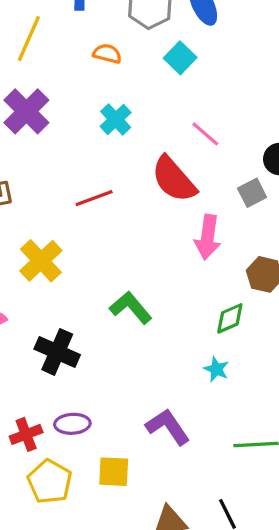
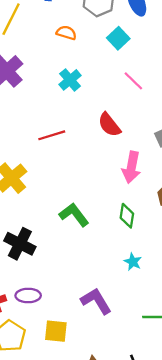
pink line: (205, 134) -> (133, 81), moved
red semicircle: (174, 179) -> (109, 125), size x0.7
green diamond: (230, 318) -> (127, 216), moved, turned -60

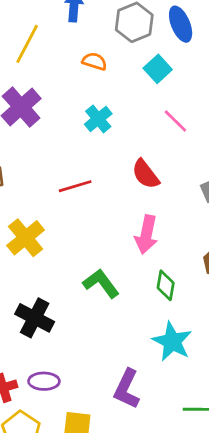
pink arrow: (131, 167) -> (146, 235), moved
cyan star: (133, 262) -> (172, 342), size x1.8
purple L-shape: (96, 301) -> (127, 389), turned -124

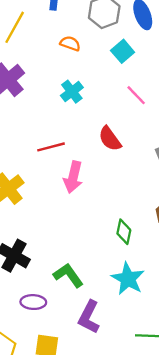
pink arrow: (146, 235) -> (73, 177), moved
green L-shape: (101, 283) -> (68, 275), moved
purple ellipse: (44, 381) -> (33, 302), moved

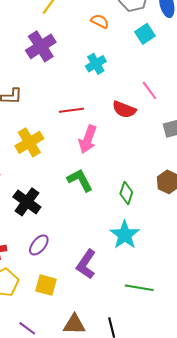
pink line: (136, 95) -> (149, 90), moved
red semicircle: (110, 139) -> (124, 109), turned -40
green L-shape: (68, 275) -> (80, 180), moved
purple ellipse: (33, 302) -> (39, 245), turned -60

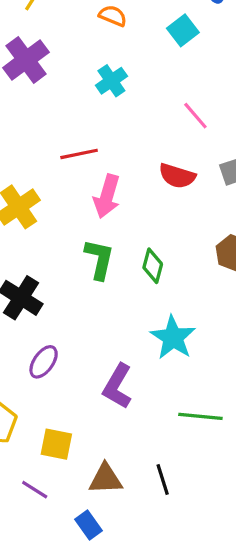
red semicircle: (124, 109) -> (177, 176), moved
green L-shape: (80, 180) -> (99, 259), turned 44
green diamond: (126, 193) -> (153, 266), moved
yellow square: (46, 285) -> (56, 444), moved

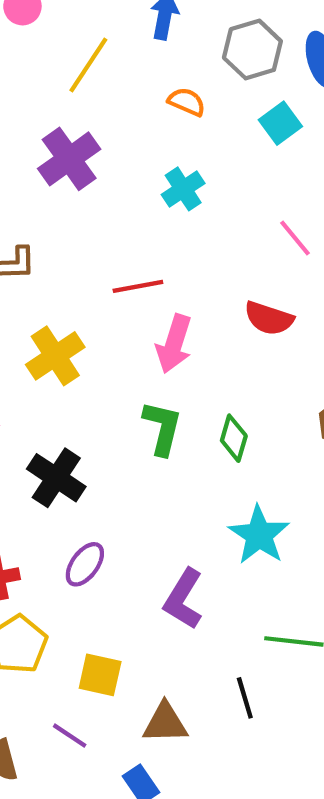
black line: (163, 480) -> (245, 698), moved

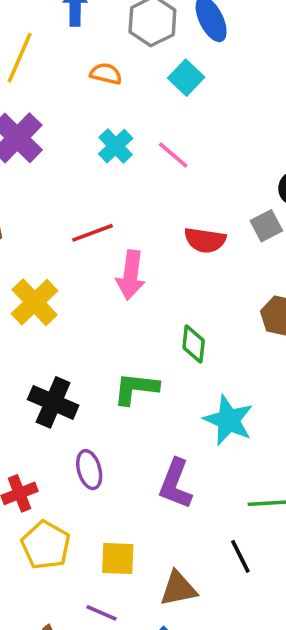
pink line: (295, 238) -> (173, 155), moved
green L-shape: (162, 428) -> (136, 388), moved, turned -87
purple ellipse: (85, 564) -> (89, 470), turned -42

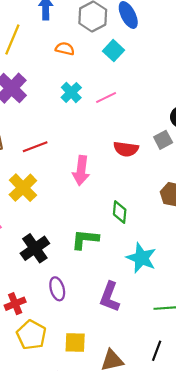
pink line: (173, 155) -> (106, 98), turned -66
red line: (93, 233) -> (35, 147), moved
black cross: (53, 402) -> (35, 248), turned 32
black line: (240, 556) -> (157, 351), moved, turned 48

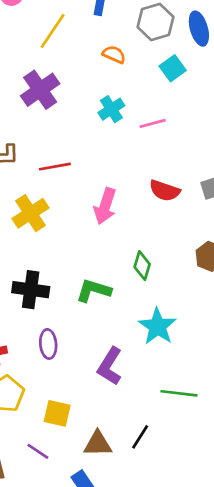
black cross: (35, 248) -> (31, 290), turned 32
black line: (157, 351) -> (140, 437), moved

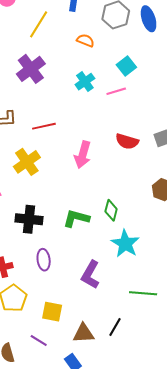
cyan square: (173, 68) -> (126, 66), moved
green diamond: (142, 266) -> (111, 210), moved

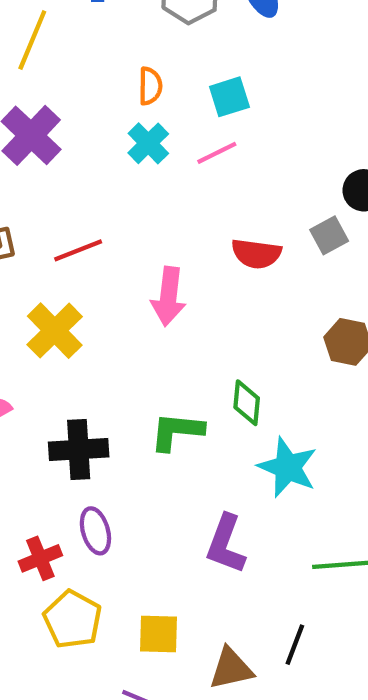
orange semicircle: (85, 40) -> (150, 86), moved, turned 78
cyan square: (126, 66) -> (229, 97), turned 30
purple ellipse: (44, 260) -> (95, 531), moved

